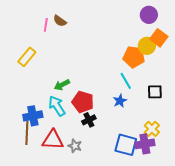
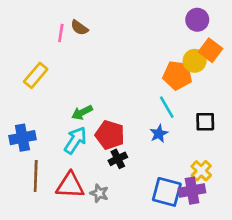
cyan arrow: (57, 106) -> (75, 140), turned 65
blue cross: (33, 116) -> (22, 138), moved

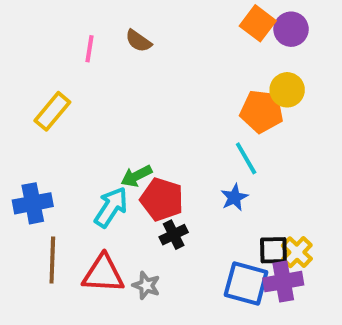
brown semicircle: (79, 28) -> (138, 41), moved
orange square: (211, 50) -> (258, 23), moved
green arrow: (82, 112) -> (136, 176), moved
black square: (205, 122) -> (273, 250), moved

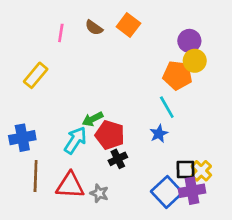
orange square: (258, 23) -> (128, 25), moved
purple circle: (291, 29) -> (189, 41), moved
blue square: (246, 284) -> (167, 192), turned 32

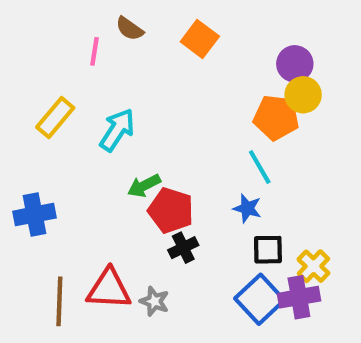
brown semicircle: (94, 28) -> (130, 29), moved
blue star: (159, 134) -> (247, 208), turned -30
cyan arrow: (75, 140) -> (117, 130), moved
black square: (185, 169) -> (268, 250), moved
brown line: (36, 176) -> (59, 301), moved

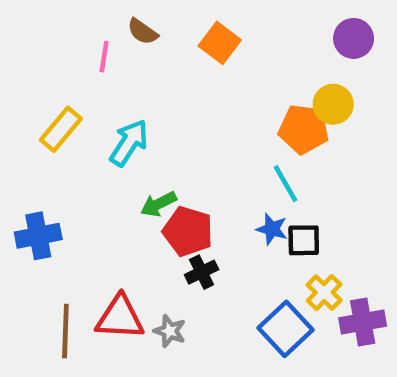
purple circle: (295, 64) -> (354, 38), moved
black square: (268, 250) -> (304, 240), moved
yellow cross: (313, 266) -> (324, 293), moved
purple cross: (299, 297) -> (363, 322), moved

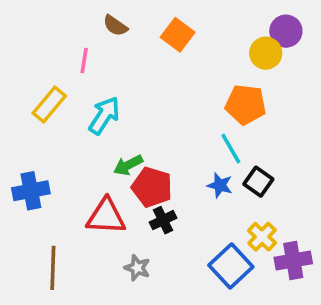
pink line: (104, 57) -> (84, 60), moved
yellow circle: (333, 104) -> (266, 53), moved
black square: (304, 240) -> (258, 182), moved, turned 36
red triangle: (120, 317) -> (106, 216), moved

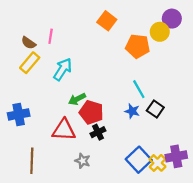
brown semicircle: (115, 26) -> (29, 43), moved
orange pentagon: (246, 105) -> (138, 46), moved
yellow cross: (262, 237) -> (158, 163), moved

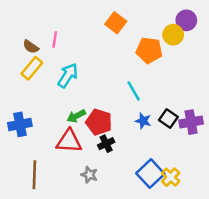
cyan line: (139, 89) -> (134, 91), moved
green arrow: (77, 99) -> (76, 116), moved
purple cross: (176, 156) -> (191, 122), moved

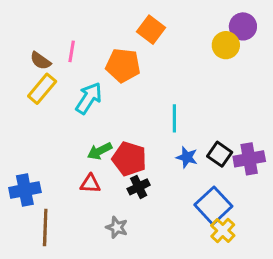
orange pentagon: (149, 50) -> (123, 65), moved
cyan line: (134, 91) -> (174, 118), turned 30
blue cross: (20, 124) -> (25, 190), moved
red triangle: (69, 141) -> (90, 184), size x0.6
blue square: (150, 174) -> (213, 206), moved

